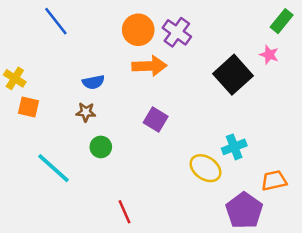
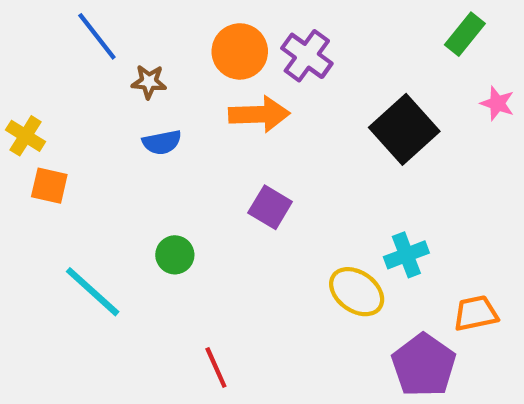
green rectangle: (282, 21) -> (465, 34), moved
pink star: (269, 55) -> (497, 103), moved
brown star: (86, 112) -> (149, 82), moved

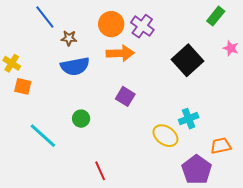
blue semicircle: (162, 142) -> (75, 66), size x1.6

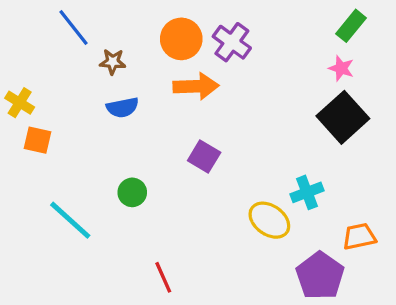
pink star: (231, 48) -> (341, 68), moved
black square: (188, 60) -> (343, 117), moved
blue semicircle: (75, 66) -> (122, 107), size x0.7

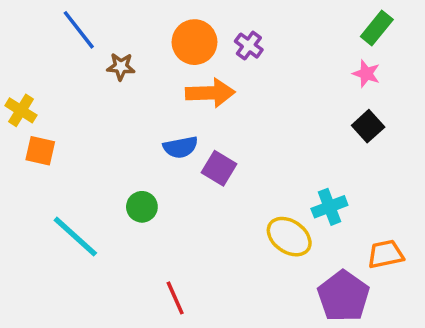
purple cross: (232, 42) -> (249, 46), size x0.7
blue semicircle: (122, 107) -> (180, 147), moved
black square: (343, 117) -> (368, 126), size x0.6

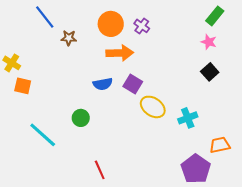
purple square: (219, 168) -> (133, 84), moved
yellow ellipse: (289, 237) -> (153, 107), moved

